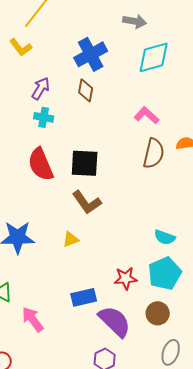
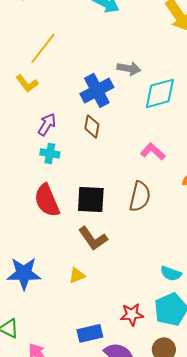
gray arrow: (135, 21) -> (129, 68), moved
brown semicircle: (154, 153) -> (140, 196), moved

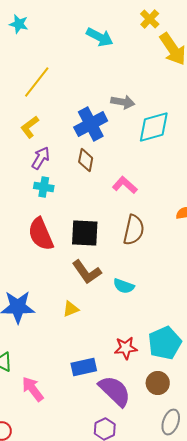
yellow L-shape: (27, 83) -> (30, 127), moved, turned 90
pink L-shape: (153, 151) -> (125, 185), moved
cyan semicircle: (171, 273) -> (124, 286), moved

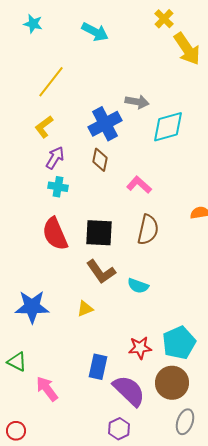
cyan arrow: (100, 37) -> (95, 32), moved
blue rectangle: (84, 367) -> (98, 367), turned -65
brown circle: (158, 383) -> (172, 383), size x1.4

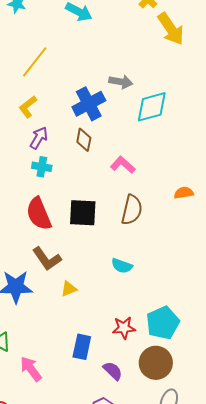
brown L-shape: (101, 272) -> (47, 259), moved
purple semicircle: (129, 391) -> (113, 371), size x0.6

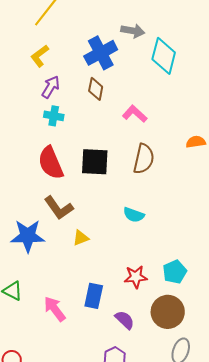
cyan diamond: (152, 107) -> (164, 56), turned -60
cyan pentagon: (163, 323) -> (175, 272), size x0.7
pink arrow: (31, 369) -> (55, 309), moved

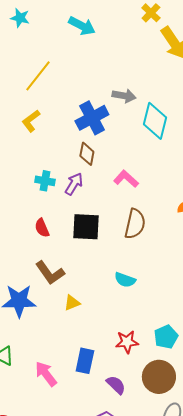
purple arrow: (51, 87) -> (74, 184), moved
red semicircle: (51, 163) -> (42, 228), size x0.6

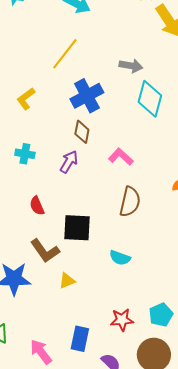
yellow line: (38, 76) -> (65, 54), moved
gray arrow: (124, 96) -> (131, 66), moved
cyan cross: (45, 181) -> (25, 154), moved
black square: (86, 227) -> (77, 228), moved

